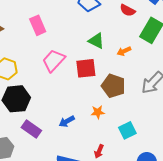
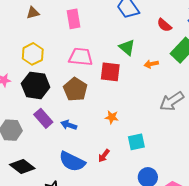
pink trapezoid: (54, 61) -> (81, 57), turned 40
brown pentagon: (113, 86) -> (75, 89), moved
blue arrow: (67, 121) -> (69, 125), moved, turned 35

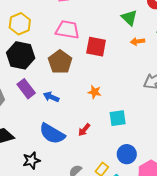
green triangle: (127, 47) -> (129, 18), moved

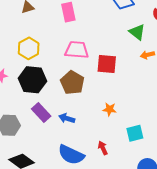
red arrow: (84, 130) -> (103, 148), turned 120

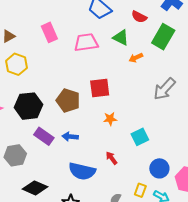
yellow hexagon: (29, 48) -> (17, 64), moved
pink trapezoid: (77, 50) -> (86, 42), moved
red square: (107, 64) -> (100, 88), moved

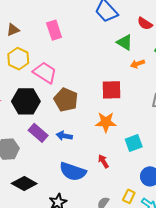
pink trapezoid: (86, 42) -> (45, 73), moved, turned 35
red square: (100, 88) -> (112, 90), moved
orange star: (110, 119) -> (106, 122), size x1.5

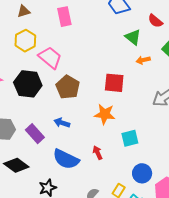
purple rectangle: (38, 133) -> (35, 134), moved

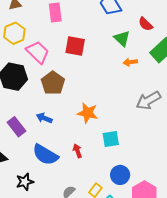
red square: (114, 83) -> (75, 46), moved

